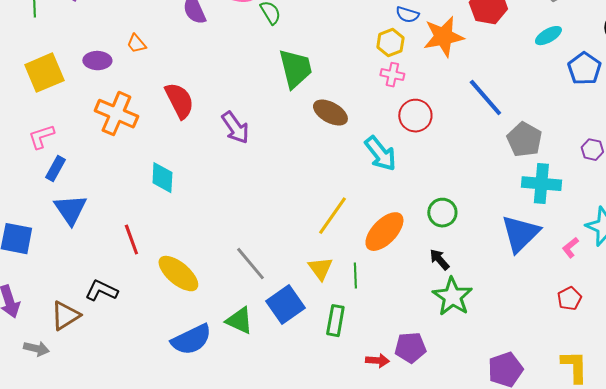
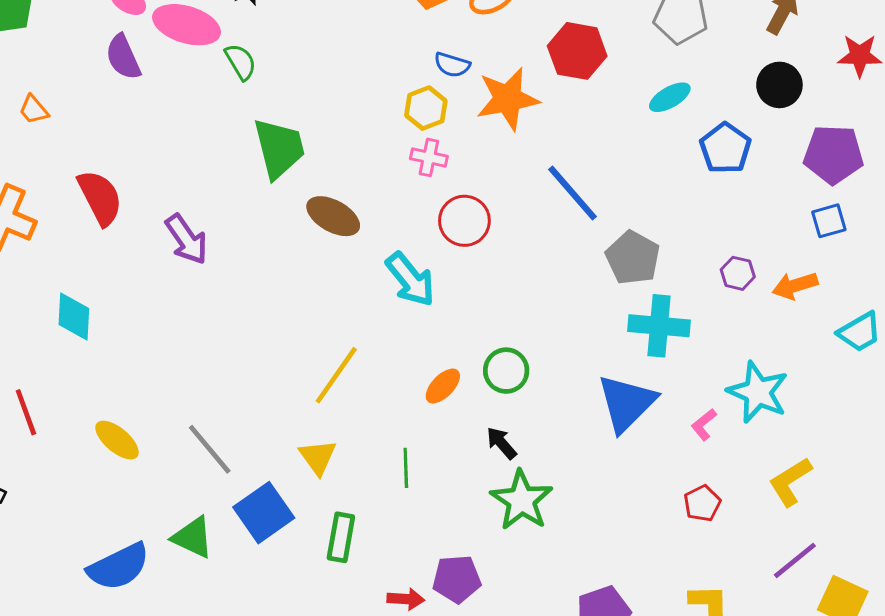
orange ellipse: (384, 232) -> (443, 386), moved, size x0.6
yellow ellipse: (178, 274) -> (117, 440), moved, size x0.7
green line: (355, 276) -> (406, 468), moved

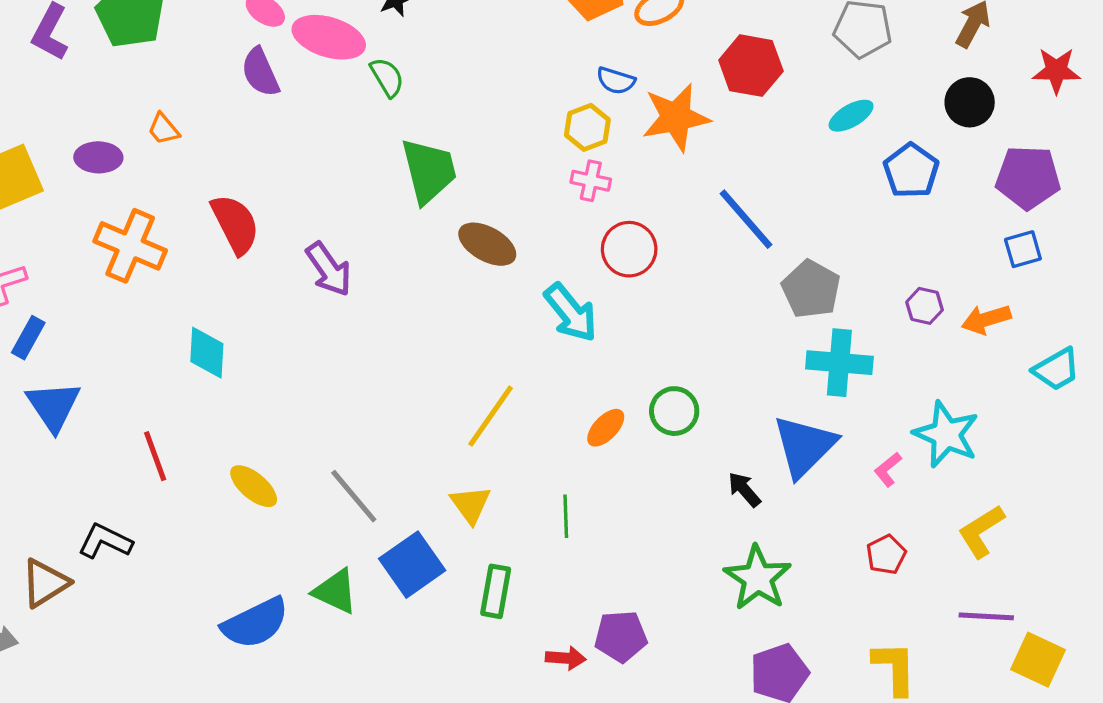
black arrow: (502, 443) -> (744, 489), moved
green star: (522, 500) -> (758, 578), moved
purple line: (795, 560) -> (986, 616), turned 42

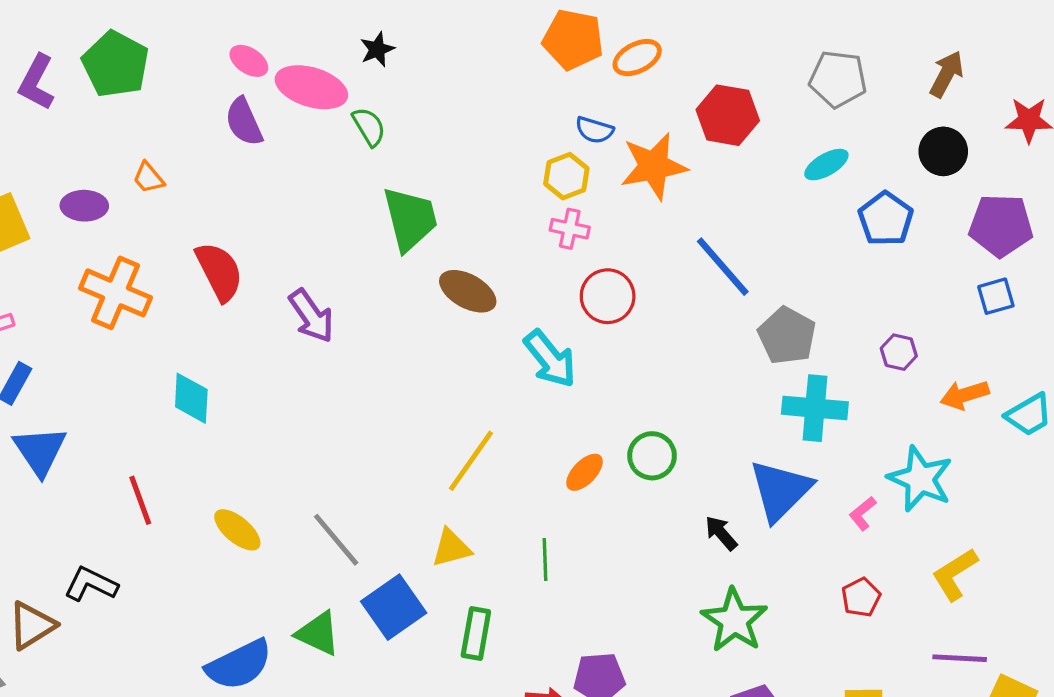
orange arrow: (986, 319) -> (965, 395), moved
yellow triangle: (471, 505) -> (451, 548), turned 51

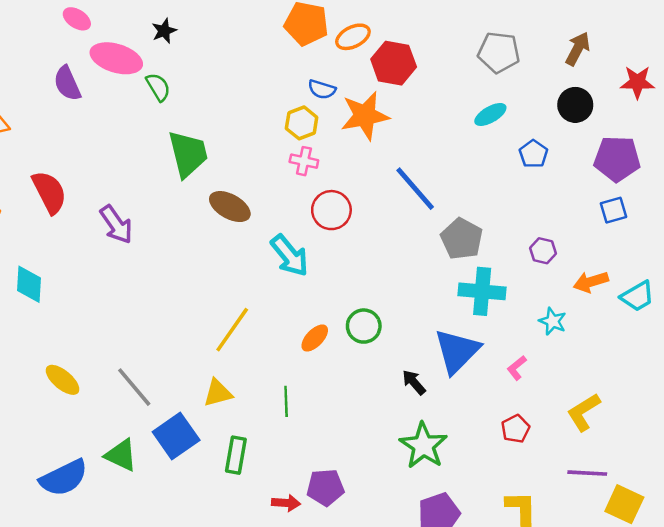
pink ellipse: (249, 61) -> (77, 19), moved
red hexagon: (728, 115) -> (394, 63), moved
blue pentagon: (886, 219) -> (533, 154), size x0.7
cyan star: (920, 479) -> (553, 321), moved, size x0.6

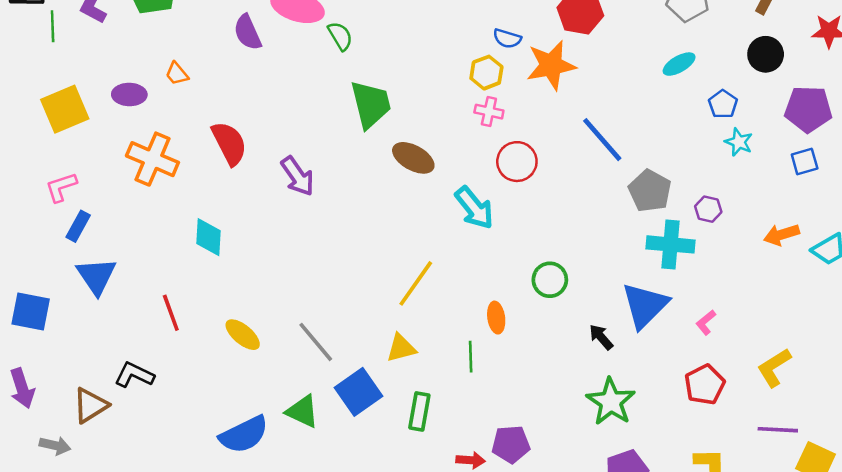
purple hexagon: (543, 251) -> (708, 209), moved
cyan star: (553, 321) -> (739, 142), moved
orange ellipse: (315, 338) -> (496, 318), moved, turned -52
red pentagon: (516, 429) -> (705, 385), size x1.4

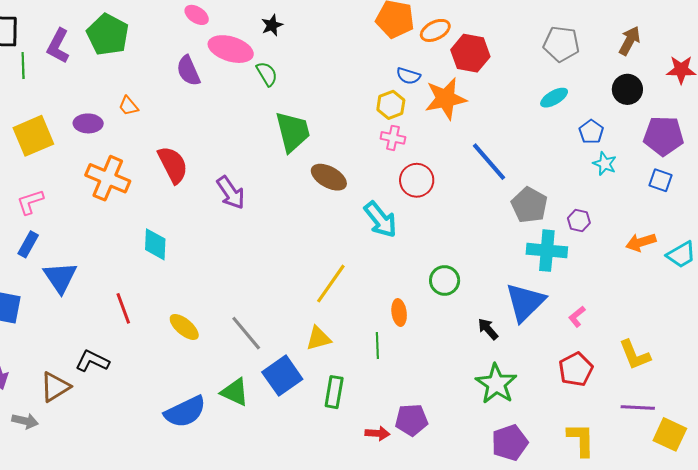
blue square: (805, 162) -> (660, 180), turned 35
blue rectangle: (78, 226) -> (28, 244), moved
yellow L-shape: (774, 368) -> (635, 355), turned -80

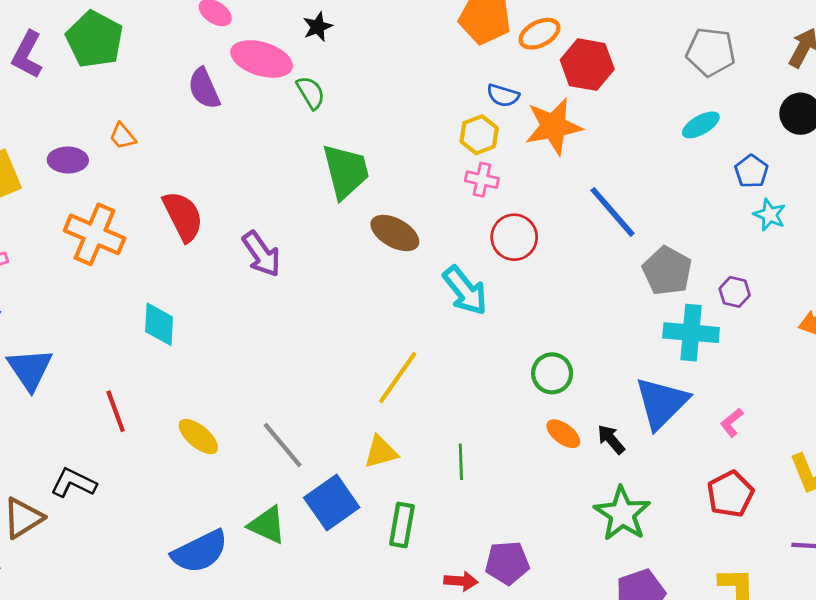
orange ellipse: (399, 313) -> (563, 434), moved, turned -45

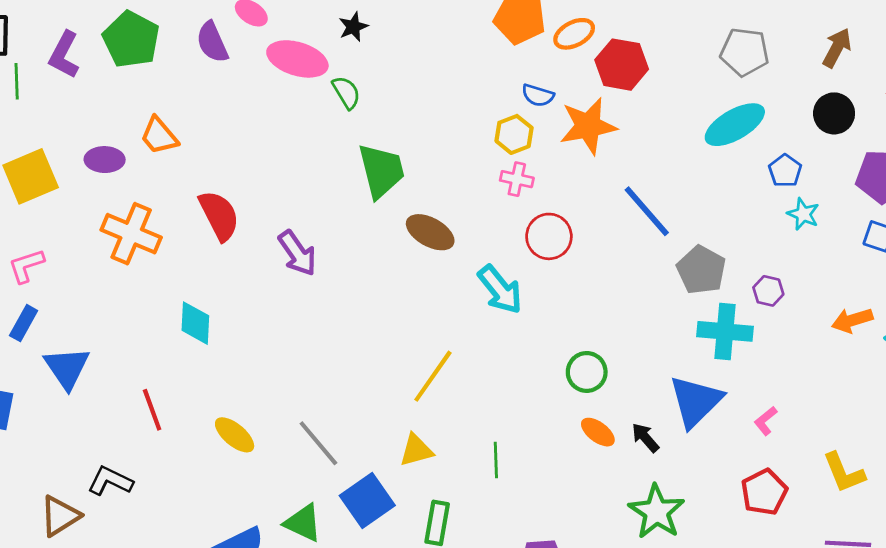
purple semicircle: (204, 88) -> (212, 42), moved
cyan ellipse: (701, 125) -> (735, 125), size x1.6
orange trapezoid: (123, 136) -> (159, 136), size x1.4

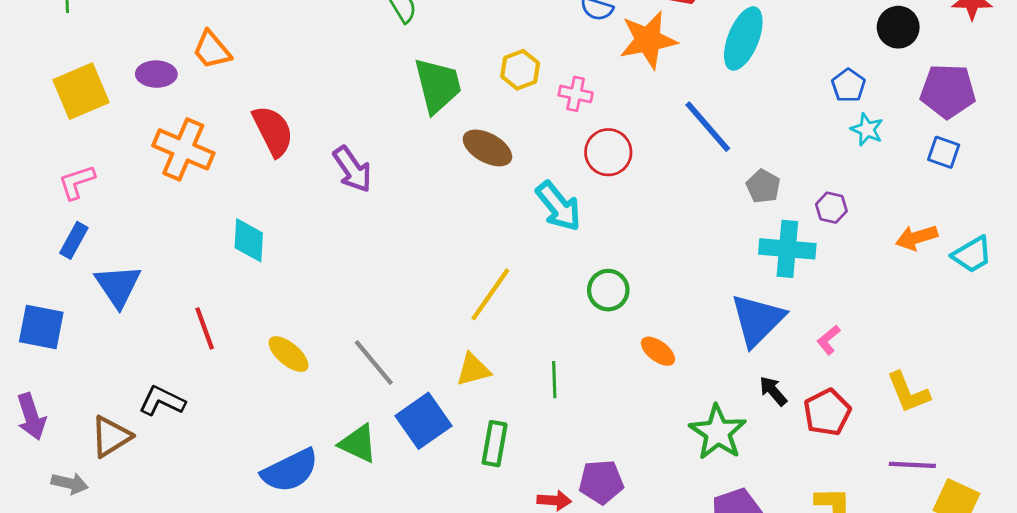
cyan ellipse: (735, 125) -> (743, 39), moved, turned -38
yellow hexagon: (514, 134) -> (520, 70), moved
gray pentagon: (701, 270) -> (763, 186), size x0.7
green circle: (587, 372) -> (608, 290), moved
black arrow: (645, 438) -> (773, 391), moved

